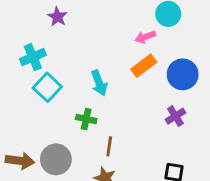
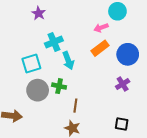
cyan cross: (33, 57) -> (54, 42), moved
cyan square: (47, 87) -> (31, 64), turned 30
gray circle: (56, 159) -> (38, 90), moved

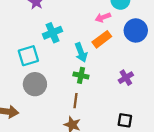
blue circle: (128, 54) -> (136, 30), moved
cyan arrow: (68, 60) -> (81, 52), moved
green cross: (59, 86) -> (81, 75), moved

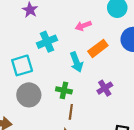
pink arrow: (103, 17) -> (83, 26), moved
green cross: (81, 75) -> (64, 90), moved
purple cross: (126, 78) -> (105, 88), moved

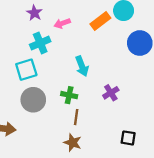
pink arrow: (83, 26) -> (62, 23), moved
cyan cross: (47, 42) -> (40, 43), moved
orange rectangle: (98, 48) -> (100, 21), moved

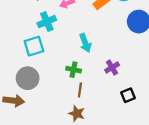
gray circle: (33, 100) -> (28, 78), moved
black square: (128, 138) -> (128, 95), moved, turned -32

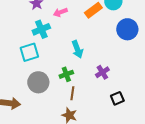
green cross: (74, 70) -> (66, 74), turned -32
gray circle: (28, 78) -> (38, 82), moved

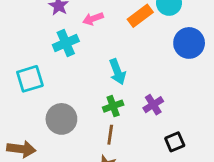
cyan square: (29, 52) -> (30, 79), moved
green cross: (66, 74) -> (113, 106), moved

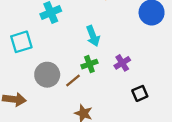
brown line: (110, 135) -> (73, 81), moved, turned 42

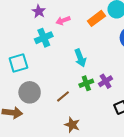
green cross: (89, 64) -> (86, 83), moved
gray circle: (47, 75) -> (30, 92), moved

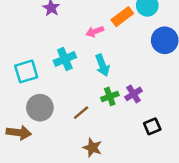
pink arrow: (63, 20) -> (95, 32), moved
cyan cross: (44, 38) -> (65, 59), moved

